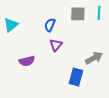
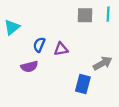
blue semicircle: (50, 25) -> (39, 45), moved
purple triangle: (56, 45) -> (61, 49), turned 40

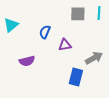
blue semicircle: (39, 45) -> (45, 32), moved
purple triangle: (61, 49) -> (65, 45), moved

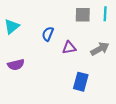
gray arrow: (94, 58) -> (100, 49), moved
purple semicircle: (27, 61) -> (16, 65), moved

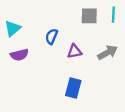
purple semicircle: (16, 65) -> (19, 55), moved
blue rectangle: (81, 82) -> (73, 88), moved

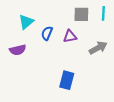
cyan triangle: (13, 28) -> (26, 22), moved
purple triangle: (74, 51) -> (70, 36), moved

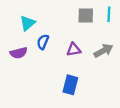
blue semicircle: (47, 33) -> (43, 42), moved
purple triangle: (70, 36) -> (74, 50), moved

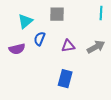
gray square: (86, 15) -> (57, 14), moved

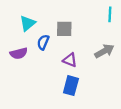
gray square: (57, 14) -> (64, 29), moved
purple triangle: (68, 46) -> (70, 60), moved, turned 32

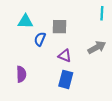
cyan triangle: (28, 23) -> (25, 22), turned 42
purple semicircle: (19, 53) -> (21, 74), moved, turned -77

